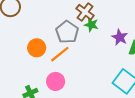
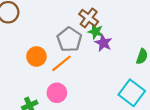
purple star: (120, 37) -> (103, 43), moved

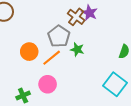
green star: (95, 32) -> (77, 50), moved
purple star: (103, 43) -> (89, 13), moved

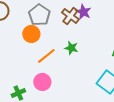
gray pentagon: (59, 36) -> (39, 15), moved
orange circle: (29, 52) -> (31, 34), moved

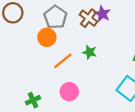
pink circle: (42, 82) -> (69, 92), moved

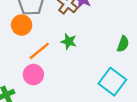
pink circle: (69, 92) -> (33, 75), moved

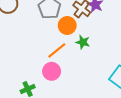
orange circle: (22, 25) -> (67, 26), moved

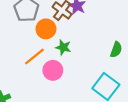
pink circle: (52, 71) -> (53, 70), moved

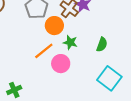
green semicircle: (116, 50) -> (102, 45), moved

